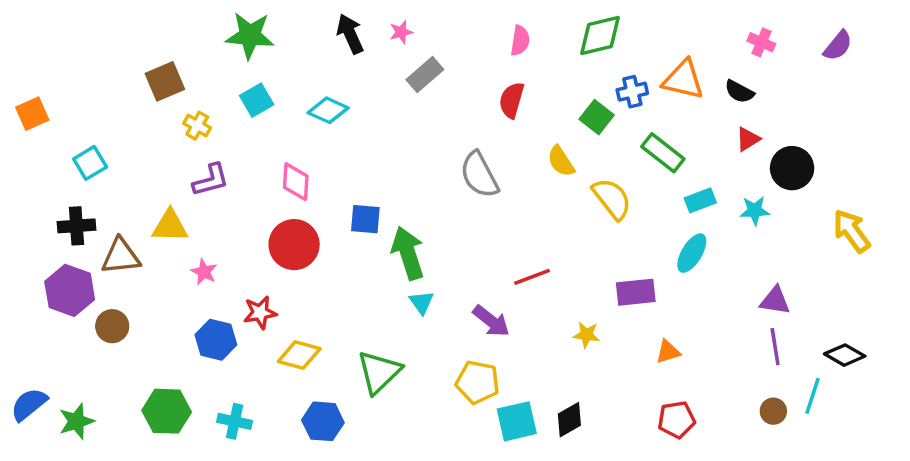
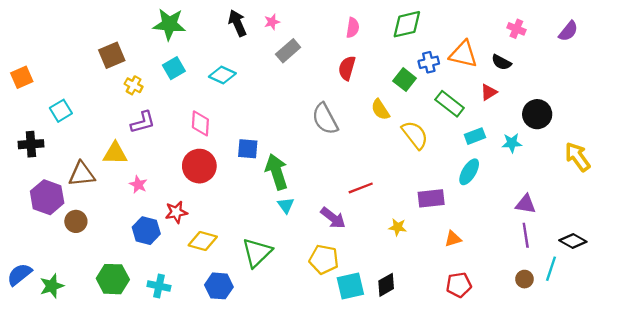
red triangle: (748, 139) -> (489, 92), moved
black cross: (76, 226) -> (31, 144), moved

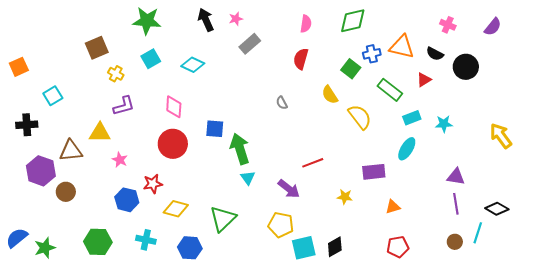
black circle: (537, 114) -> (466, 67), moved
gray semicircle: (325, 119) -> (282, 103), size x0.5
cyan cross: (159, 286) -> (146, 240), moved

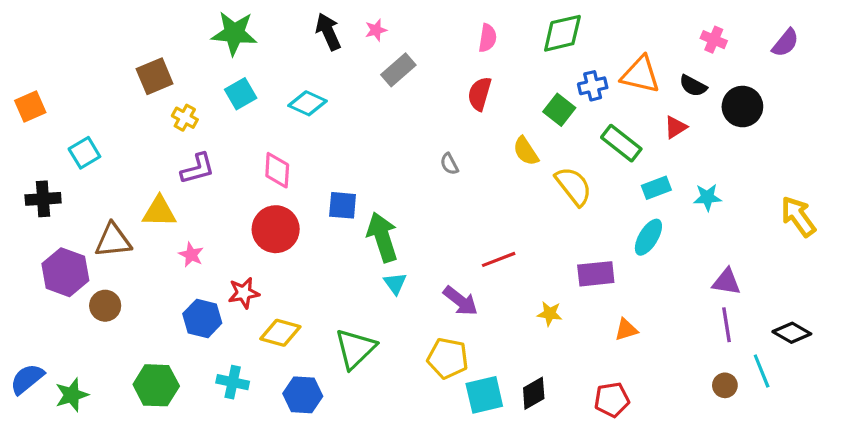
cyan line: (478, 233) -> (762, 371), turned -40
red pentagon: (398, 247) -> (612, 400), moved

